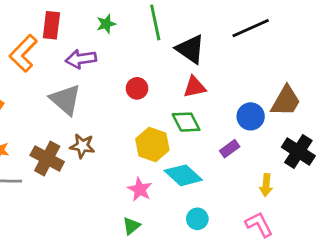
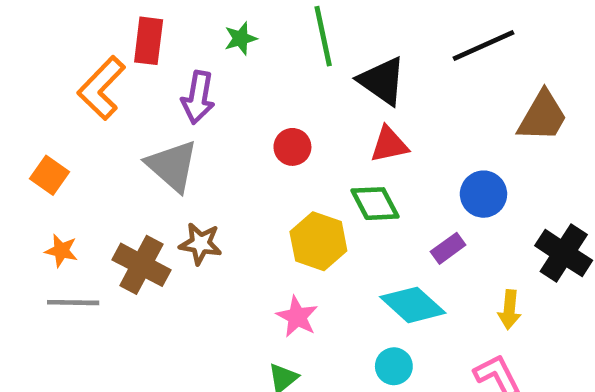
purple arrow: (81, 59) -> (198, 97), turned -72
brown trapezoid: (286, 101) -> (542, 116), moved
cyan diamond: (183, 175) -> (413, 305), moved

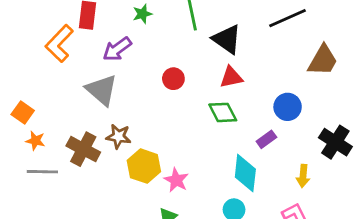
purple arrow: (198, 97) -> (117, 49), turned 44
orange square: (50, 175) -> (23, 112), moved
yellow hexagon: (318, 241) -> (144, 166), moved
cyan diamond: (413, 305) -> (245, 173), turned 54

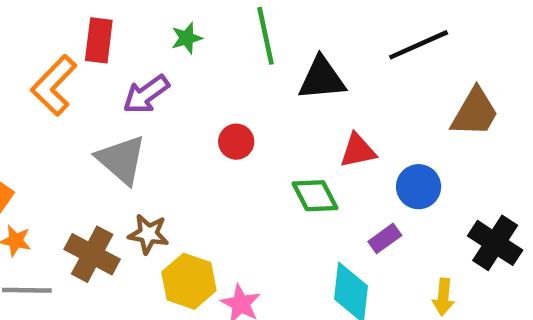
black triangle: (227, 39) -> (322, 79), turned -40
red triangle: (231, 77) -> (358, 151), moved

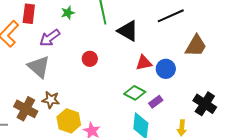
black triangle: (322, 79) -> (128, 31), turned 35
blue circle: (419, 187) -> (166, 69), moved
green diamond: (315, 196) -> (135, 93), moved, turned -35

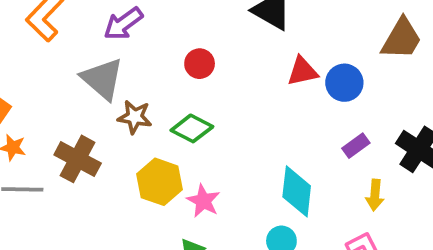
green diamond: (135, 93) -> (192, 128), moved
brown star: (51, 100) -> (135, 117), moved
purple rectangle: (156, 102) -> (356, 146), moved

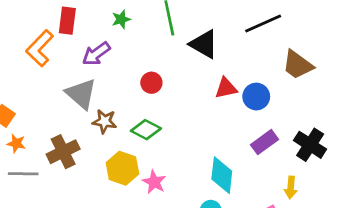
brown trapezoid: (402, 39) -> (298, 65), turned 96
purple rectangle: (356, 146) -> (265, 142), size x1.4
brown cross: (78, 159) -> (63, 152), turned 36
yellow arrow: (375, 195) -> (291, 188), moved

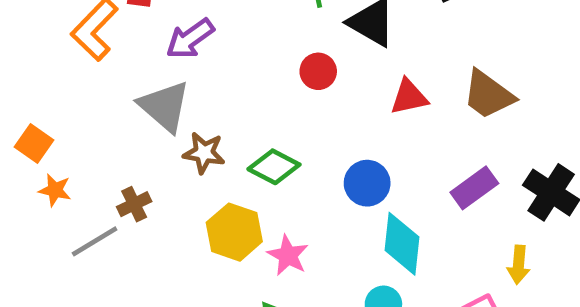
brown trapezoid: (298, 65) -> (488, 95), moved
red circle: (151, 83) -> (318, 71), moved
blue circle: (256, 97) -> (367, 183), moved
brown cross: (63, 152) -> (134, 204), size x0.6
gray line: (23, 174) -> (95, 241), moved, turned -32

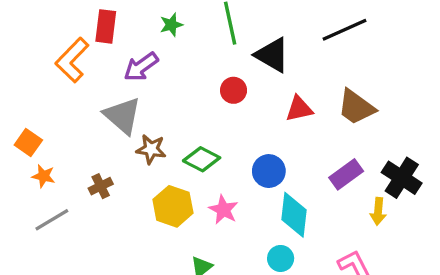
gray line: (95, 241) -> (52, 220), moved
pink star: (288, 255) -> (223, 210), moved
yellow arrow: (519, 265) -> (378, 211), moved

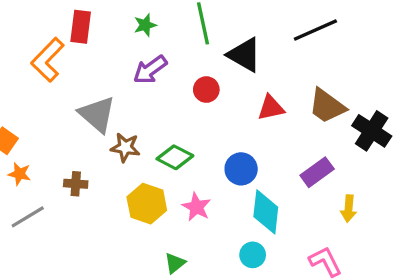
purple arrow: (141, 67) -> (150, 70), moved
black cross: (402, 178) -> (372, 131), moved
brown cross: (101, 186) -> (76, 184), turned 30

